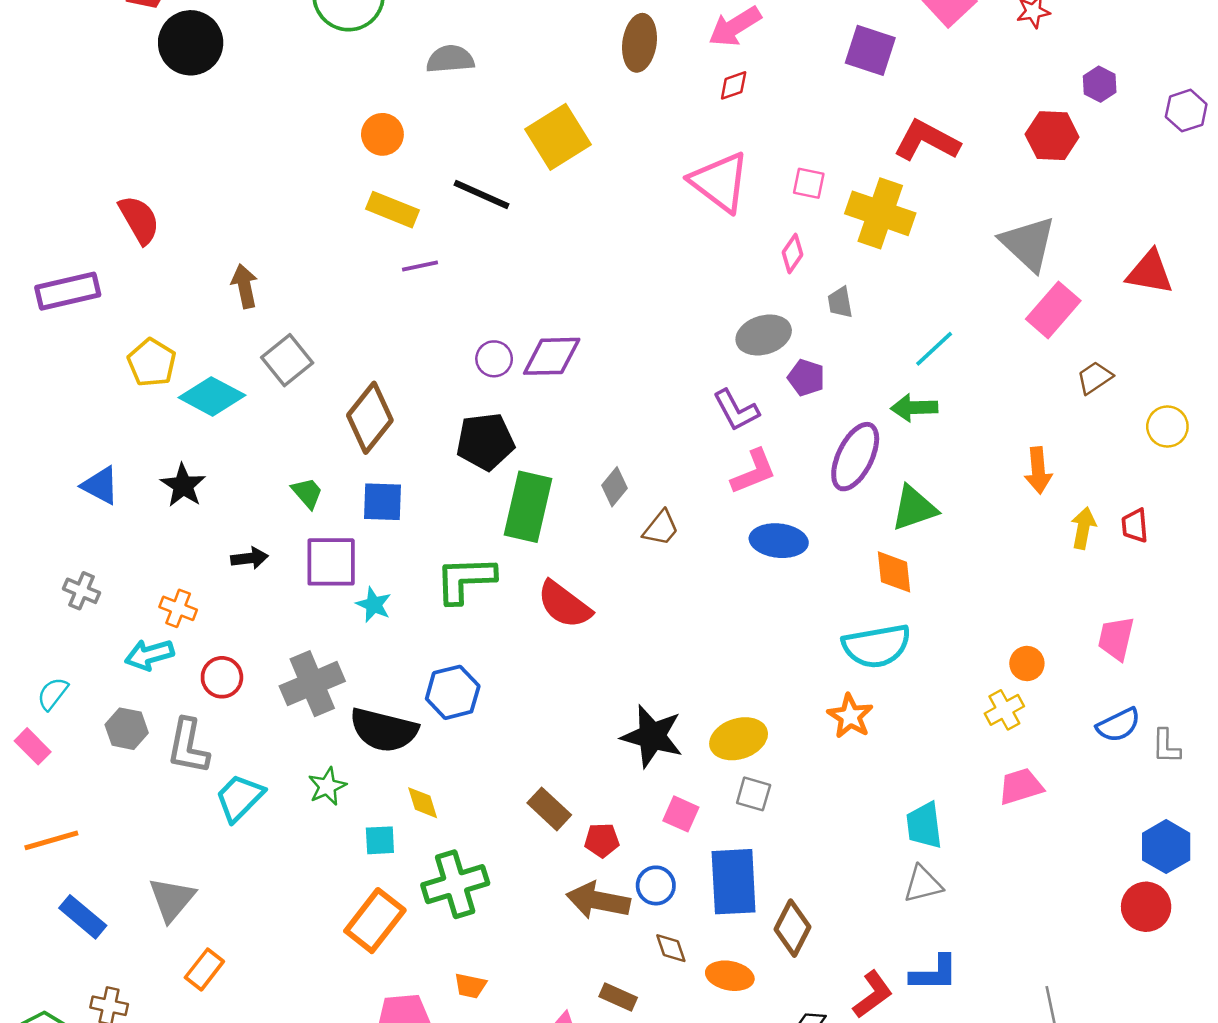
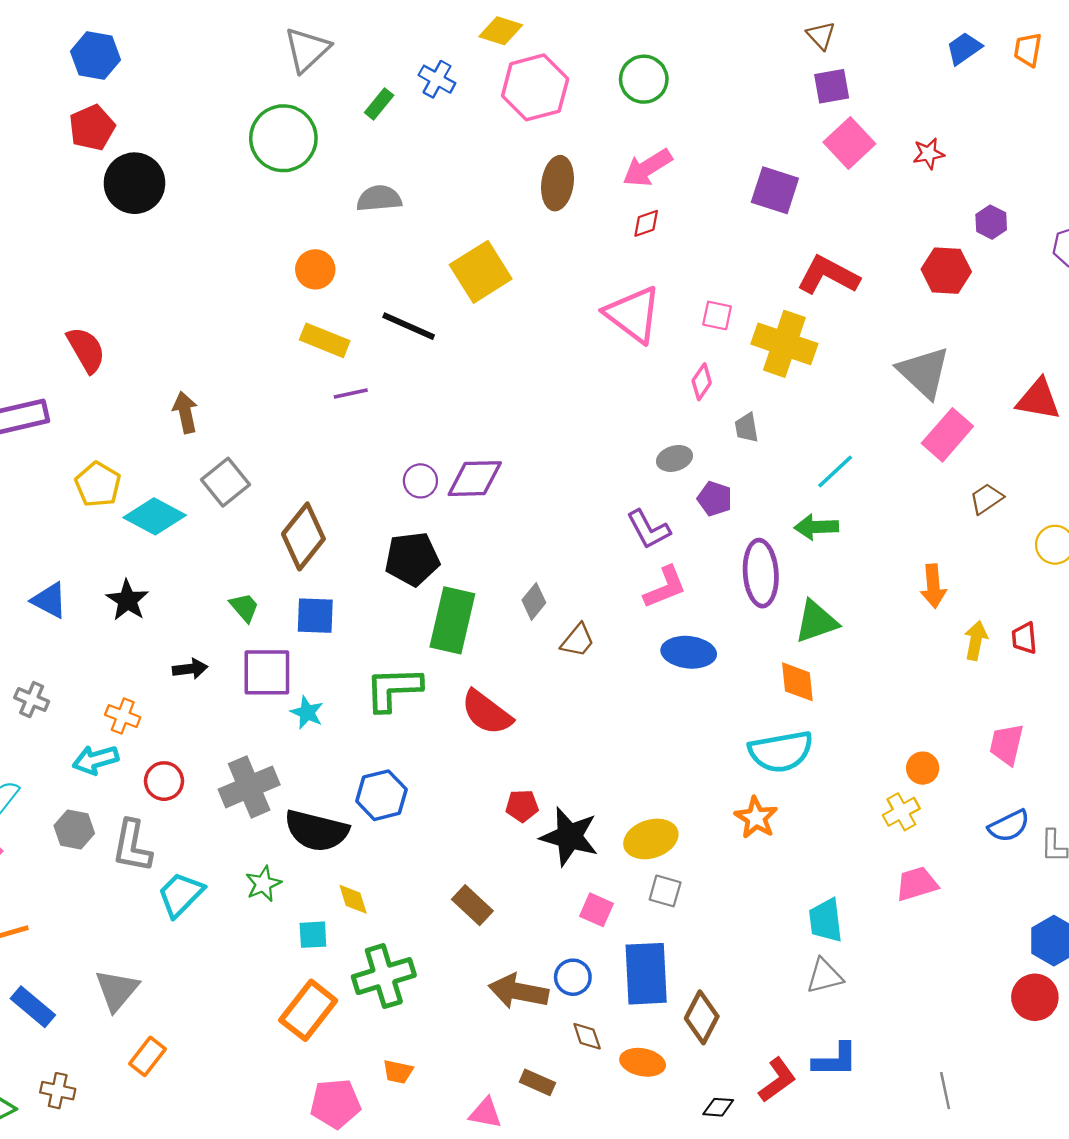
gray ellipse: (764, 335) -> (674, 458), size x0.7
purple ellipse: (855, 457) -> (761, 573), turned -30
red pentagon: (602, 840) -> (522, 806), moved

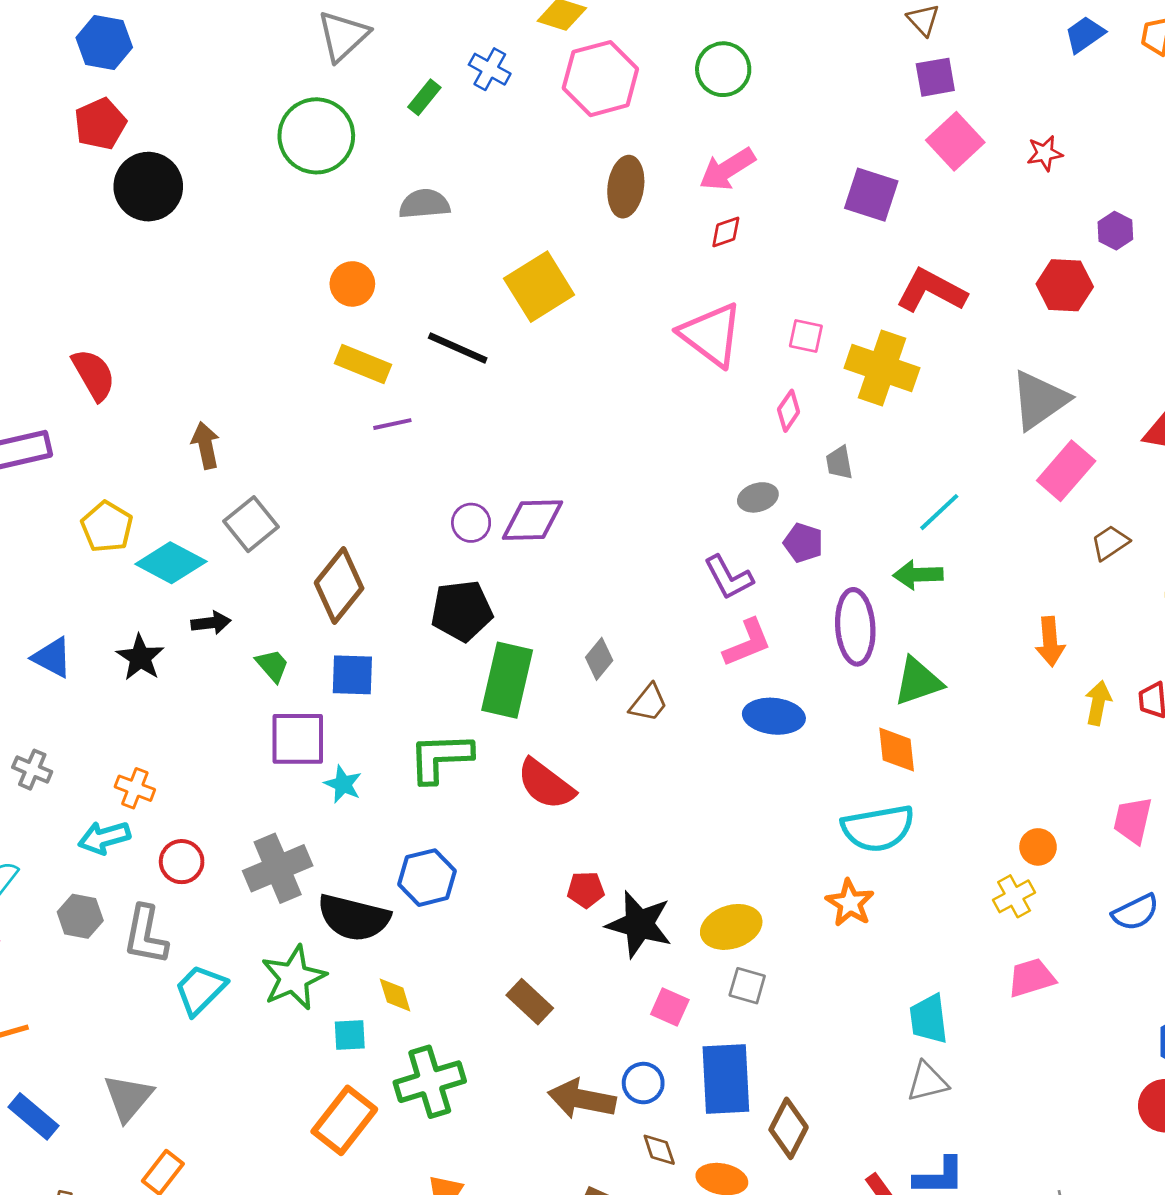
gray triangle: (924, 372) -> (1039, 400), turned 42
black arrow: (190, 669) -> (211, 623), moved
green star: (263, 884) -> (294, 978), size x1.6

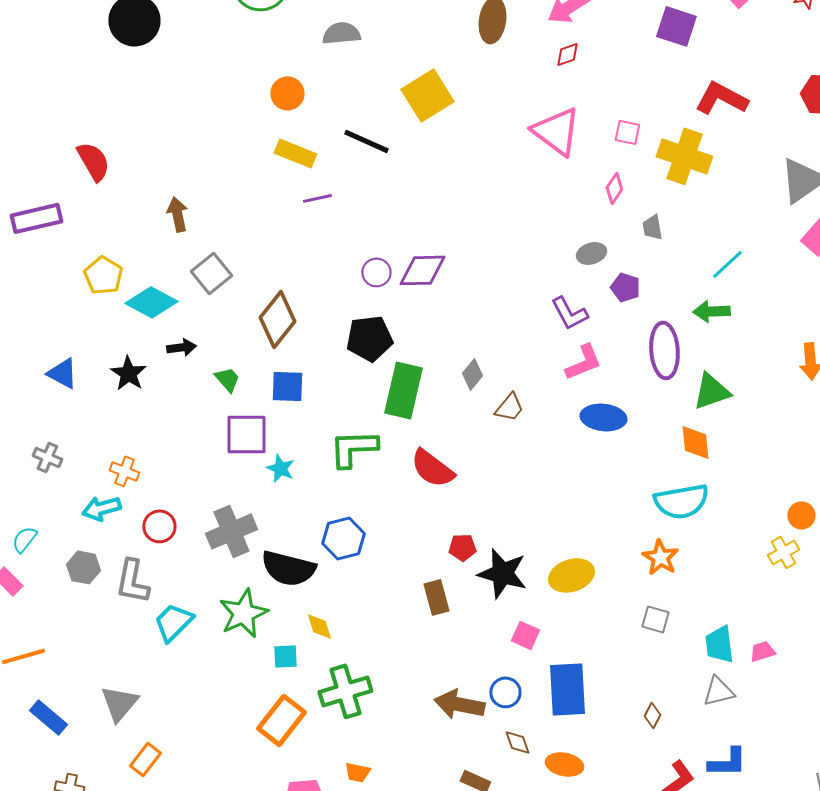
pink trapezoid: (1031, 978) -> (762, 651), moved, size x0.7
gray square: (747, 986) -> (655, 619), moved
brown rectangle: (530, 1002) -> (436, 597), moved, turned 32
brown diamond: (789, 1128) -> (652, 715), moved, size x0.6

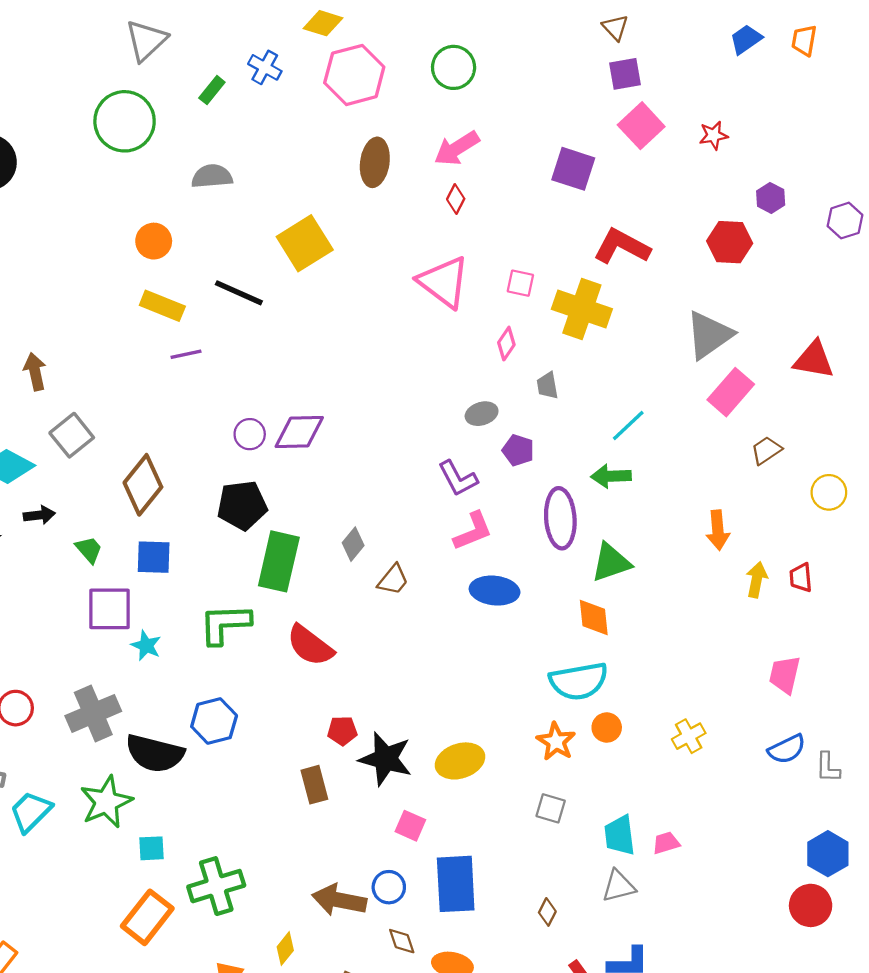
red diamond: (567, 54) -> (456, 199), turned -44
orange circle: (801, 515) -> (607, 728), moved
yellow diamond: (319, 626) -> (285, 949), moved, turned 56

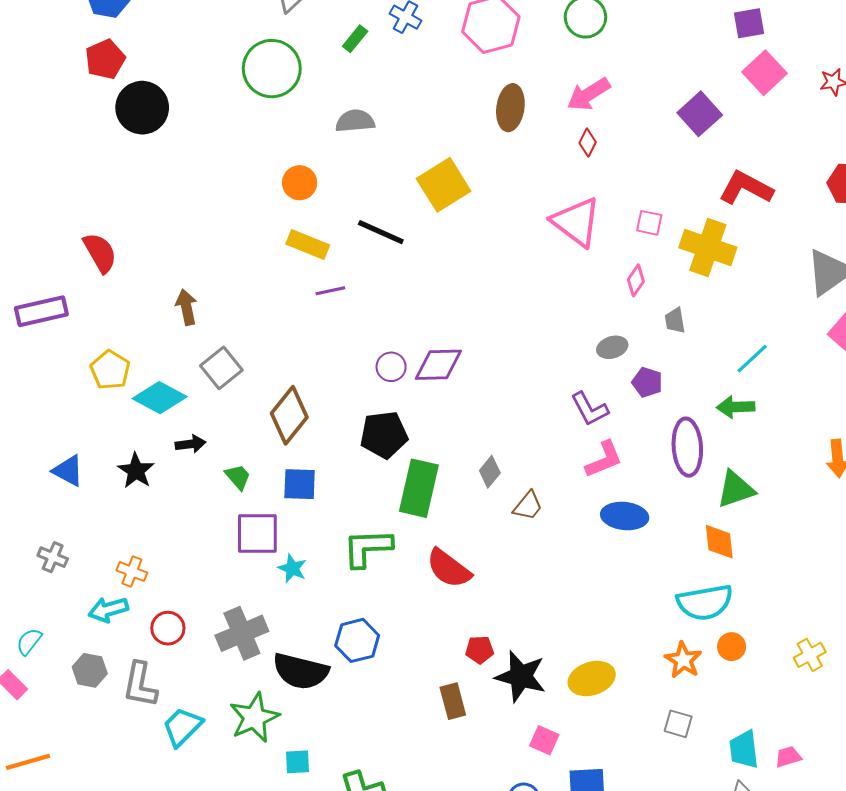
purple square: (573, 169) -> (700, 114), turned 30

